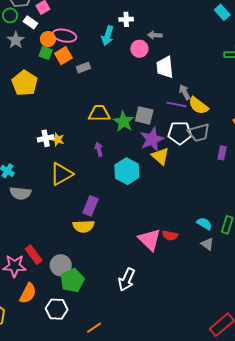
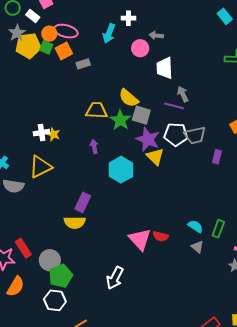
yellow pentagon: (25, 83) -> (28, 46), moved, turned 30
yellow semicircle: (198, 106) -> (129, 98), moved
purple star: (152, 139) -> (148, 139), turned -30
yellow triangle: (61, 174) -> (41, 167), moved
white hexagon: (57, 309) -> (55, 300), moved

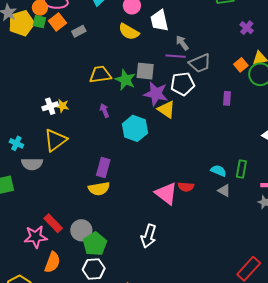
yellow semicircle: (129, 98) -> (129, 32), moved
gray trapezoid: (195, 135) -> (200, 63), moved

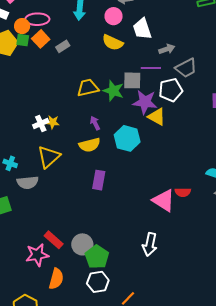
gray arrow: (182, 43) -> (167, 49), turned 112
purple line: (176, 56) -> (151, 68), moved
yellow semicircle: (99, 189) -> (90, 145), moved

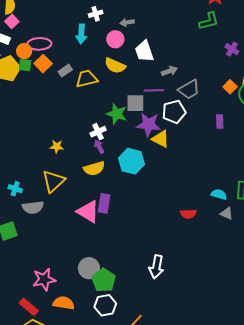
yellow trapezoid: (88, 88) -> (87, 79), moved
white cross: (41, 124) -> (98, 132), moved
pink triangle: (164, 201) -> (88, 212), moved
red rectangle: (54, 240) -> (29, 307), moved
orange semicircle: (56, 279) -> (64, 303), turned -95

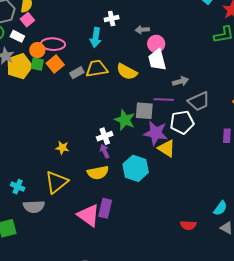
pink circle: (115, 39) -> (156, 44), moved
yellow trapezoid: (87, 79) -> (97, 69), moved
cyan semicircle: (219, 194) -> (220, 208), turned 105

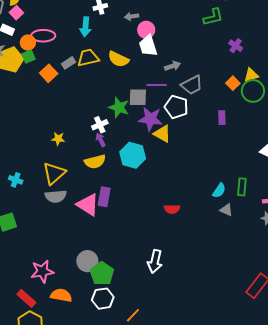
green square: (37, 64) -> (29, 57), turned -32
orange square: (55, 64) -> (49, 73), moved
white pentagon: (182, 122) -> (176, 107), turned 30
gray semicircle: (34, 207) -> (56, 196), moved
red semicircle: (188, 225) -> (172, 209), moved

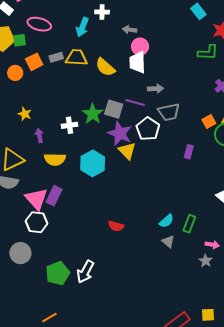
orange circle: (28, 43) -> (15, 73), moved
yellow star: (58, 139) -> (25, 114), moved
purple arrow: (101, 140) -> (39, 136), moved
green pentagon: (102, 274) -> (58, 273), moved
white hexagon: (103, 299) -> (37, 222), moved

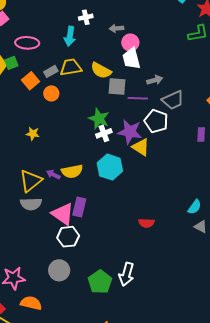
orange circle: (15, 73) -> (51, 93), moved
gray square: (114, 109) -> (117, 86), moved
white cross: (70, 125) -> (104, 133), moved
purple arrow: (39, 136) -> (53, 175), moved, turned -40

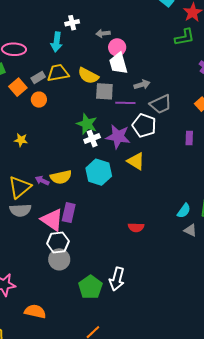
yellow triangle: (141, 147) -> (136, 161), moved
gray circle: (59, 270) -> (59, 259), moved
orange semicircle: (31, 303) -> (35, 311), moved

